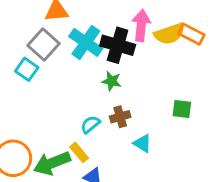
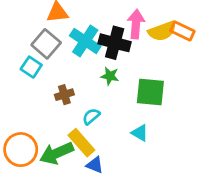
green square: (182, 109) -> (150, 92), moved, size x1.6
brown cross: (120, 117) -> (64, 95), moved
yellow rectangle: (79, 152) -> (81, 143), size x1.5

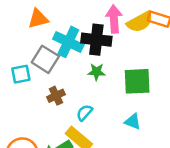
gray square: (46, 44) -> (45, 59), moved
cyan square: (31, 67) -> (21, 74), turned -36

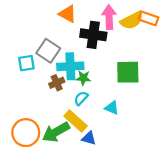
orange triangle: (38, 19) -> (68, 14), moved, turned 42
cyan cross: (68, 42) -> (70, 66), moved, turned -30
green star: (96, 72) -> (83, 78), moved
cyan triangle: (133, 122) -> (112, 108), moved

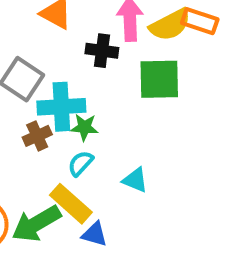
black cross: (93, 35) -> (102, 51), size x0.7
green square: (128, 72) -> (159, 79), moved

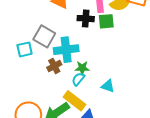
green square: (159, 79) -> (106, 21), moved, size x0.7
green star: (84, 127) -> (82, 68), moved

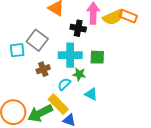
green square: (106, 21) -> (97, 57), moved
cyan cross: (66, 50) -> (70, 55), moved
green star: (82, 68) -> (79, 74), moved

